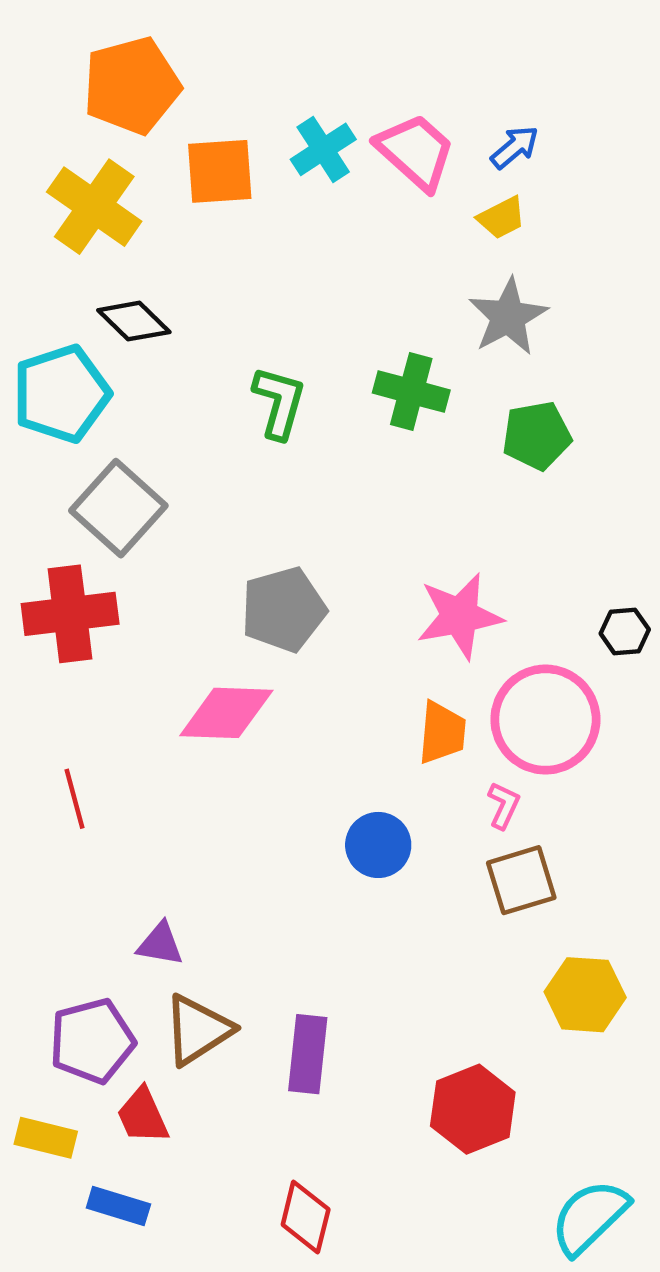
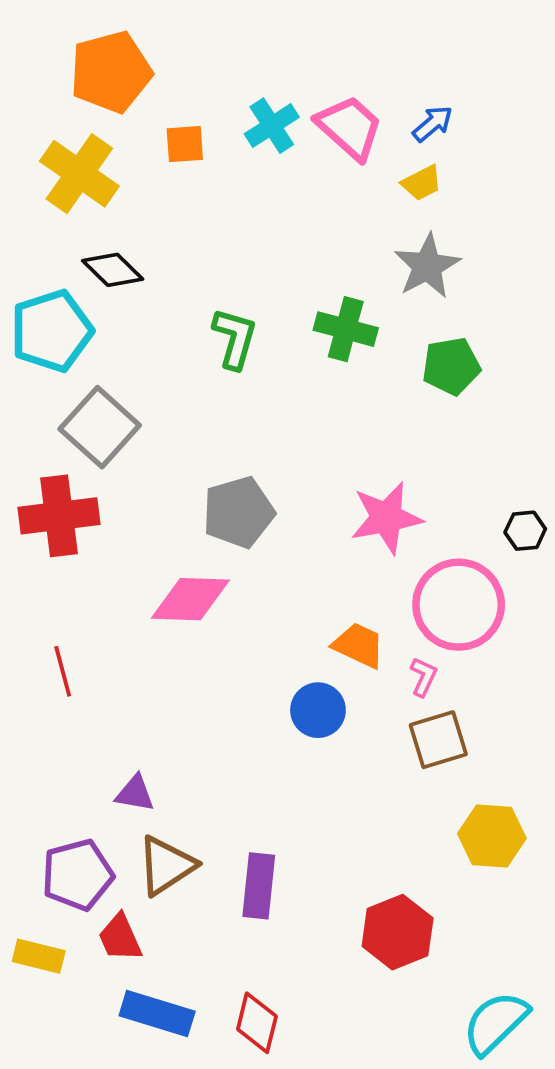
orange square: (220, 171) -> (185, 144), size x0.7
orange trapezoid: (442, 733) -> (359, 645), moved, turned -70
blue rectangle: (118, 1206) -> (157, 1014), moved, size x1.4

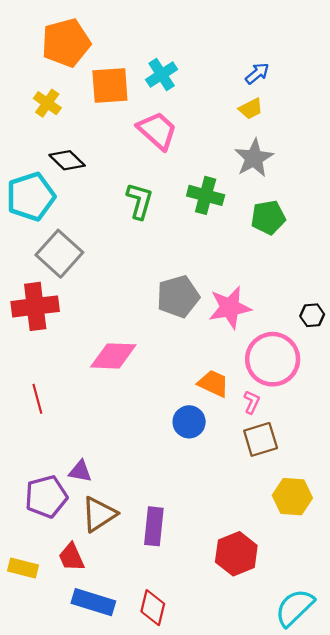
pink trapezoid: (349, 127) -> (157, 131), moved
orange square: (185, 144) -> (110, 86), size x1.6
yellow cross: (79, 174) -> (47, 103), size x0.6
gray pentagon: (238, 512) -> (178, 297), moved
purple pentagon: (78, 875) -> (46, 497), moved

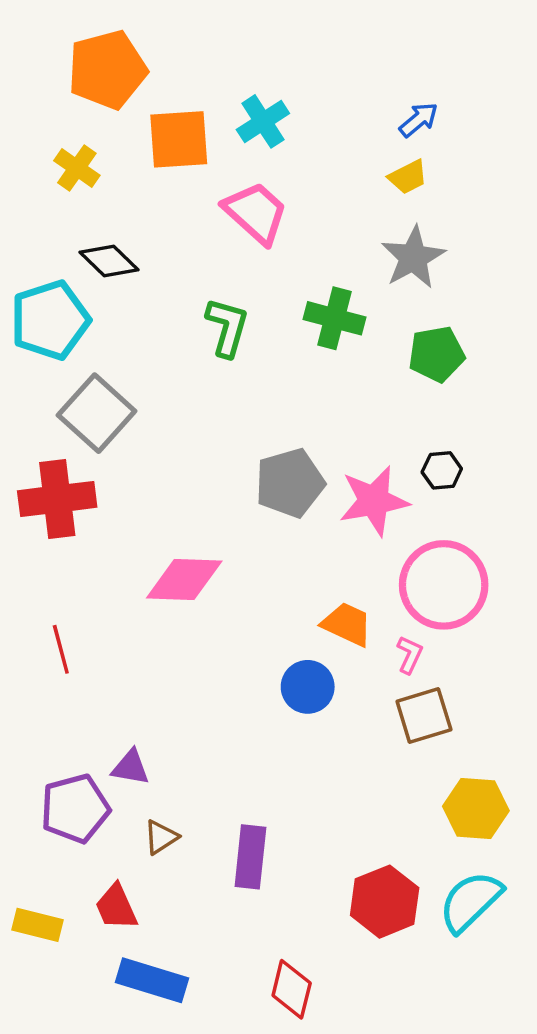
black hexagon: (312, 315) -> (442, 470), moved
brown triangle: (99, 514) -> (161, 837), size x0.6
red diamond: (153, 608) -> (292, 989), moved
cyan semicircle: (295, 608) -> (470, 902), moved

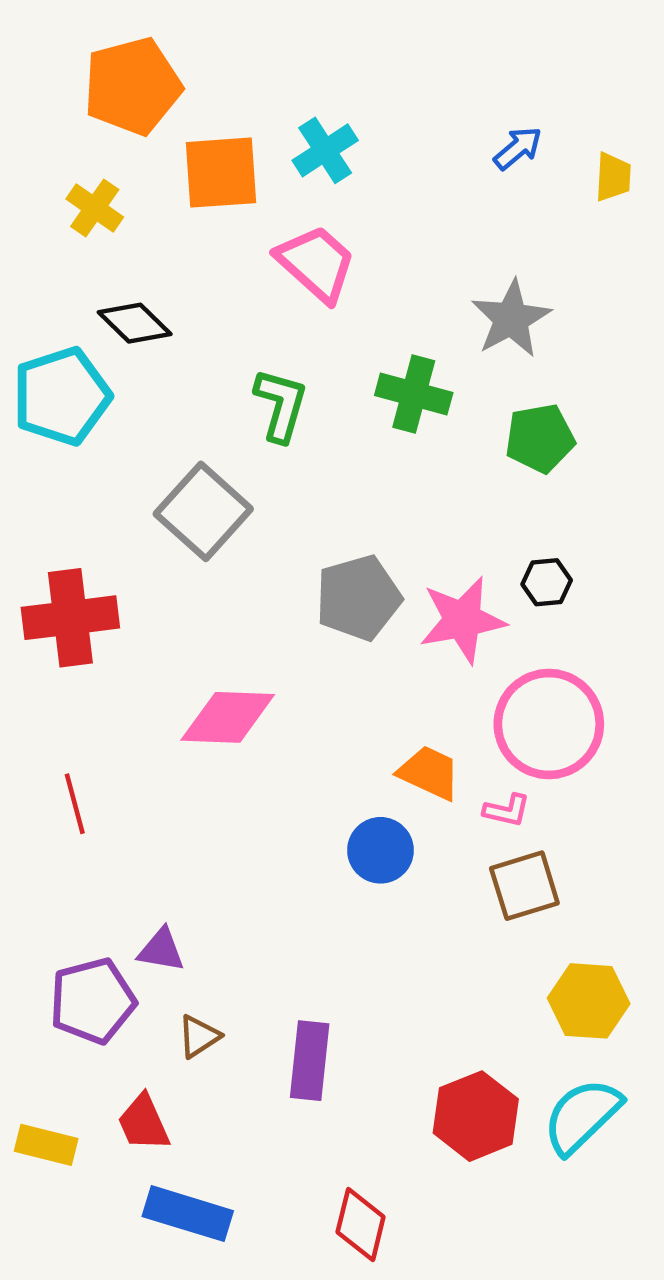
yellow trapezoid: (408, 177) -> (613, 177), moved, turned -60
gray square: (97, 413) -> (203, 511), moved
pink L-shape: (410, 655) -> (507, 810), turned 78

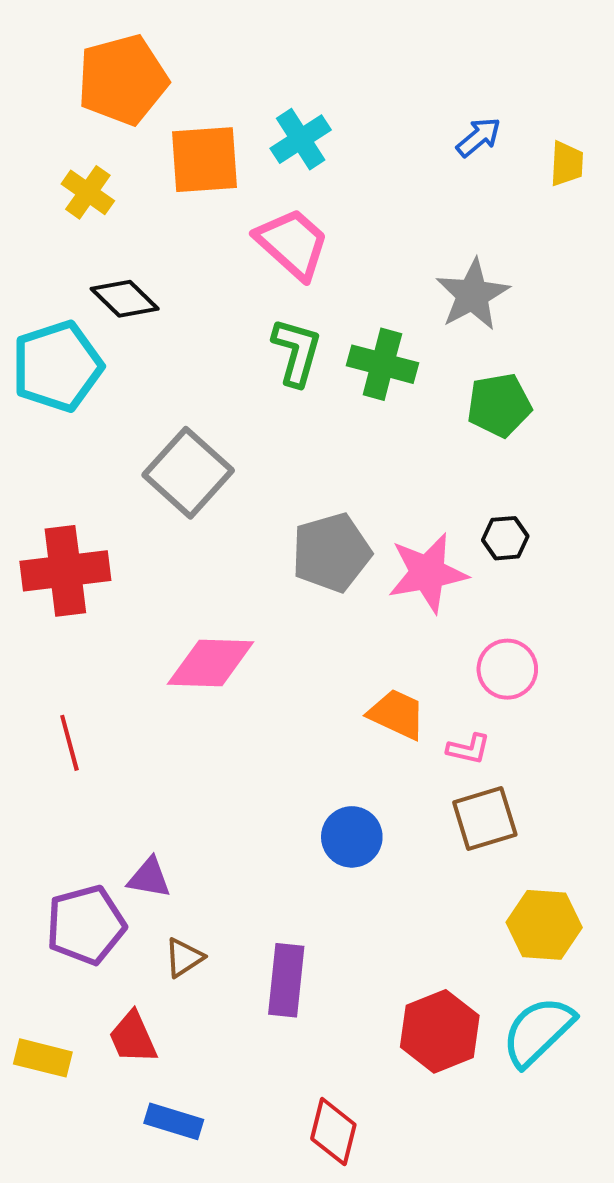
green L-shape: (281, 405) -> (297, 352), moved
pink circle: (549, 724) -> (507, 669), size x0.6
blue circle: (380, 850) -> (352, 837), moved
blue rectangle: (188, 1214) -> (174, 1121), size x0.7

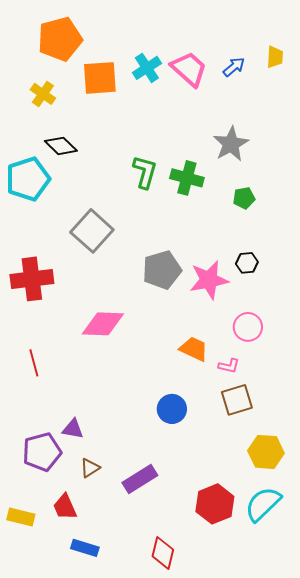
yellow trapezoid: (567, 164) -> (275, 57), moved
pink trapezoid: (292, 244) -> (189, 69), moved
green pentagon: (499, 405) -> (244, 198), size x0.7
purple rectangle: (286, 980) -> (140, 479), turned 52

